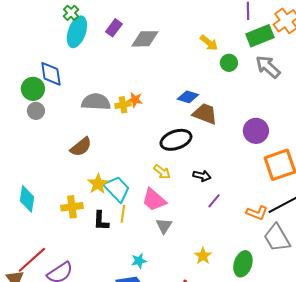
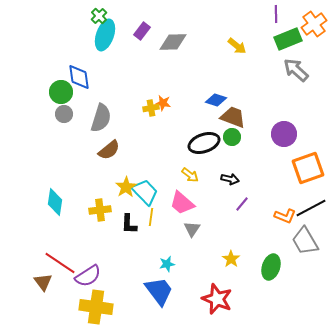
green circle: (229, 63) -> (232, 137), moved
gray semicircle: (96, 102) -> (101, 118), moved, turned 104
red line: (32, 260) -> (60, 263), turned 76

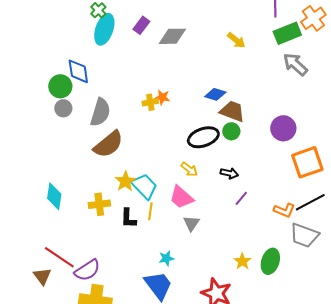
brown semicircle: (109, 150) -> (108, 144), size x1.4
gray trapezoid: (305, 241) -> (304, 235), turned -40
yellow star: (231, 259) -> (242, 261), moved

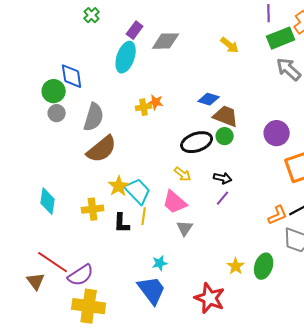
cyan ellipse: (104, 29) -> (126, 57), moved
purple line: (241, 198) -> (223, 198), moved
orange L-shape: (284, 210) -> (278, 215), turned -45

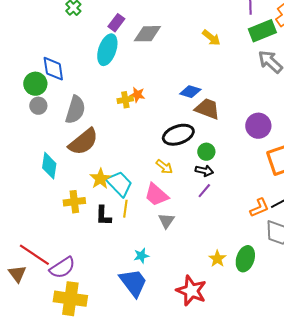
green circle: (225, 136) -> (206, 152), moved
cyan diamond: (48, 201) -> (49, 166), moved

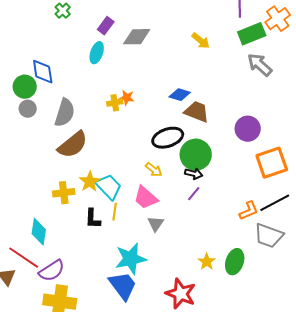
cyan ellipse: (107, 50) -> (97, 53), size x0.7
green circle: (206, 152) -> (196, 155), size x1.8
cyan diamond: (49, 166) -> (39, 232), moved
yellow cross: (74, 202) -> (64, 193), moved
cyan star: (141, 256) -> (131, 259), size x2.0

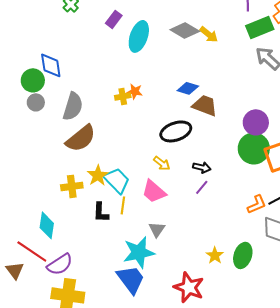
gray diamond: (137, 37) -> (185, 30), moved, turned 32
cyan ellipse: (97, 53) -> (139, 36), moved, size x1.4
green circle: (196, 155) -> (254, 148), moved
gray triangle: (156, 224) -> (157, 229), moved

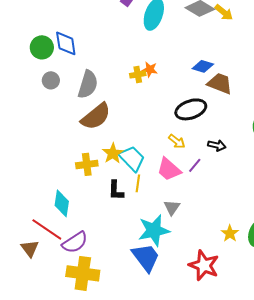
green circle: (33, 80) -> (42, 47), moved
purple line: (202, 187) -> (195, 165), moved

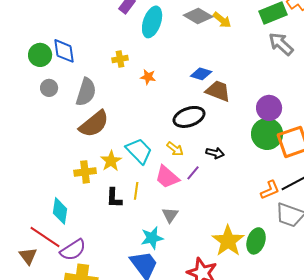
yellow cross: (138, 74) -> (120, 59), moved
cyan trapezoid: (132, 158) -> (139, 151), moved
cyan star: (154, 230) -> (152, 238), size x0.7
yellow star: (230, 233) -> (228, 241), size x1.8

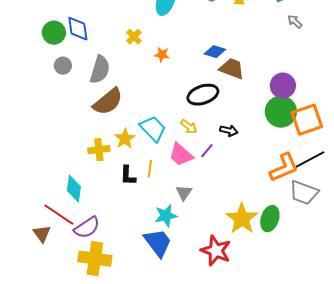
gray arrow: (281, 44) -> (295, 22), size x0.6
yellow cross: (120, 59) -> (134, 37), turned -35
orange L-shape: (270, 190) -> (284, 168), size x1.5

